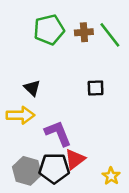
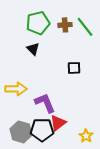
black triangle: (32, 88) -> (33, 49), moved

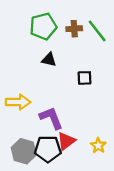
black triangle: (33, 49) -> (49, 60), moved, turned -32
yellow star: (86, 136) -> (98, 146), moved

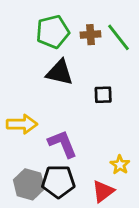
black triangle: (49, 60) -> (60, 72), size x1.5
red triangle: (66, 141) -> (103, 191), moved
yellow star: (98, 146) -> (120, 165), moved

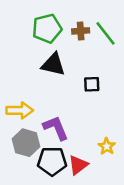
gray hexagon: (29, 184) -> (26, 143), moved
red triangle: (103, 191) -> (78, 165), moved

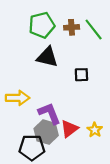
gray hexagon: (26, 143) -> (46, 132), moved
black pentagon: (52, 161) -> (32, 148), moved
red triangle: (78, 165) -> (69, 129), moved

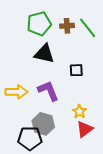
purple L-shape: (49, 113) -> (48, 91), moved
red triangle: (69, 129) -> (85, 129), moved
yellow star: (95, 130) -> (79, 111), moved

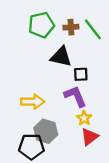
black triangle: (44, 54) -> (61, 57), moved
purple L-shape: (48, 91) -> (75, 96), moved
yellow arrow: (16, 92) -> (33, 102), moved

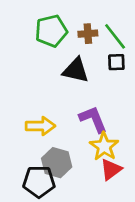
black square: (81, 74) -> (116, 62), moved
yellow star: (84, 118) -> (104, 146), size x1.5

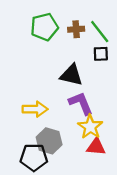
black triangle: (76, 70) -> (71, 75), moved
red triangle: (111, 169) -> (96, 147), turned 42

